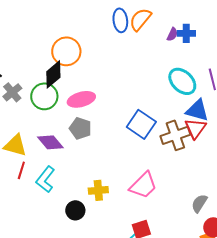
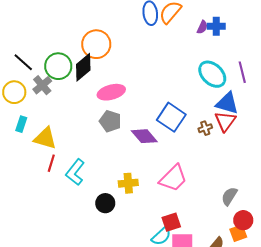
green circle: (44, 96) -> (58, 66), moved
brown cross: (175, 135) -> (205, 128), size x0.5
purple diamond: (50, 142) -> (144, 136), moved

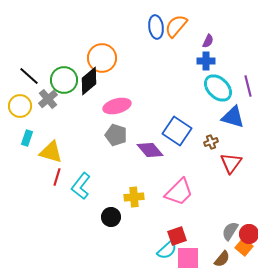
blue cross: (216, 26) -> (206, 61), moved
red triangle: (225, 121) -> (231, 163), moved
gray semicircle: (229, 196) -> (230, 231), moved
orange square: (238, 233) -> (244, 247), turned -30

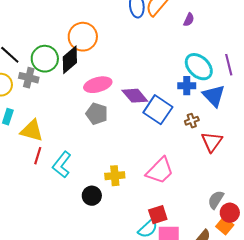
blue cross: (206, 61) -> (187, 86), moved
gray cross: (48, 99) -> (29, 78), turned -36
blue triangle: (233, 117) -> (214, 96), turned 30
purple diamond: (150, 150) -> (135, 96), moved
gray semicircle: (230, 231) -> (216, 200), moved

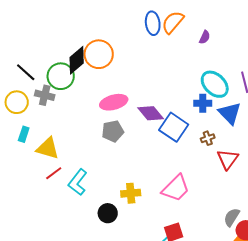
black diamond: (70, 60) -> (77, 60), moved
gray pentagon: (97, 114) -> (113, 131), turned -30
red line: (38, 156) -> (54, 173), turned 36

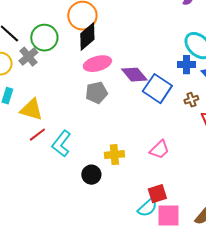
black diamond: (77, 60) -> (87, 37), moved
gray cross: (45, 95) -> (28, 57), turned 36
pink trapezoid: (176, 188) -> (159, 150), size x0.7

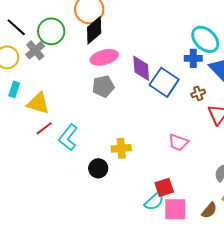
purple diamond: (134, 75) -> (141, 68), turned 36
pink trapezoid: (159, 150) -> (178, 142), moved, turned 65

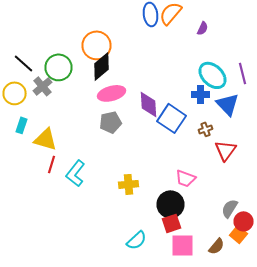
red line: (44, 128) -> (52, 164), turned -36
black circle: (98, 168) -> (170, 204), moved, size x1.4
cyan semicircle: (154, 201) -> (136, 240), moved

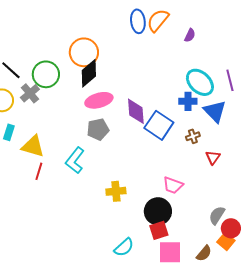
red triangle: (226, 150) -> (213, 157), size x0.7
cyan L-shape: (76, 173) -> (75, 160), moved

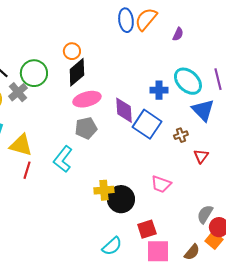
orange circle: (84, 52) -> (72, 51), size x0.6
blue cross: (188, 101) -> (159, 90), moved
black circle: (158, 211) -> (121, 199), moved

